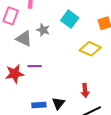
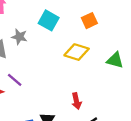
purple line: (35, 66) -> (15, 80), turned 48

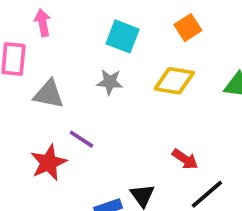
gray star: (19, 37) -> (110, 82), moved
red arrow: (76, 101) -> (185, 159), turned -35

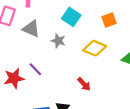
gray triangle: (49, 94) -> (31, 29), moved
red arrow: (185, 159) -> (84, 84), moved

